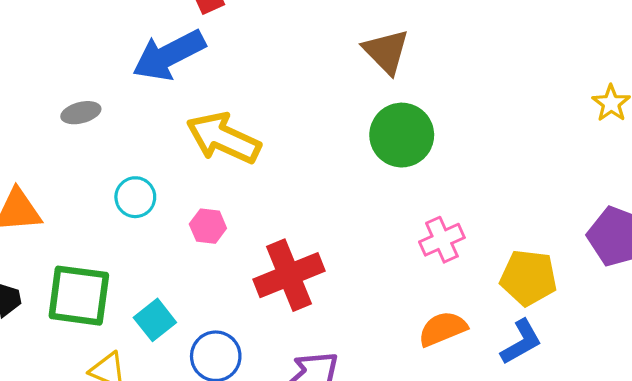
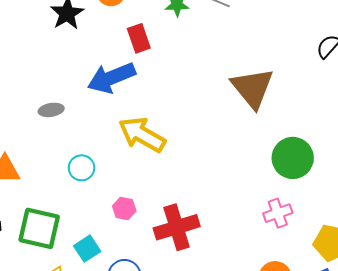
brown triangle: (386, 51) -> (252, 88), size x1.4
green circle: (402, 135) -> (293, 158), moved
pink hexagon: (208, 226) -> (124, 209), moved

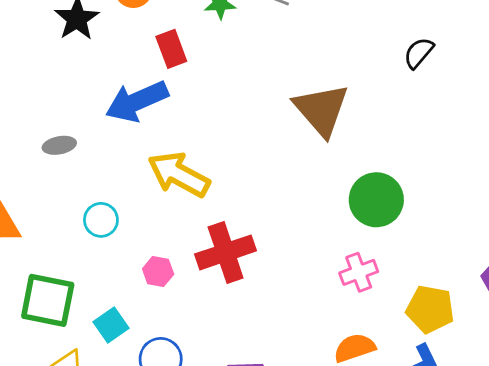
red cross: (177, 227) -> (226, 252), moved

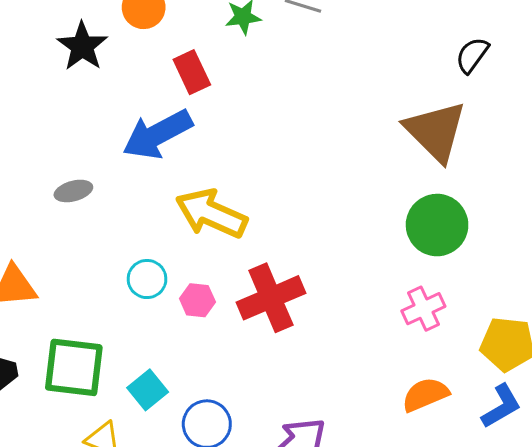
brown triangle: (321, 110) -> (436, 131), moved
cyan circle: (101, 220) -> (147, 279), moved
pink hexagon: (158, 271) -> (197, 300), moved

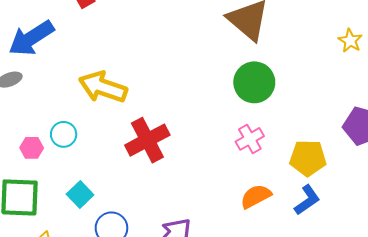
blue arrow: (157, 134) -> (31, 38), moved
pink hexagon: (197, 300) -> (32, 148), moved
cyan square: (148, 390) -> (80, 194), moved

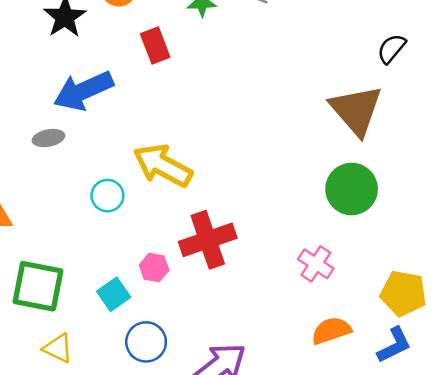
cyan circle: (64, 134) -> (107, 196), moved
pink cross: (250, 139) -> (316, 264), moved, turned -36
pink hexagon: (32, 148) -> (154, 268), moved

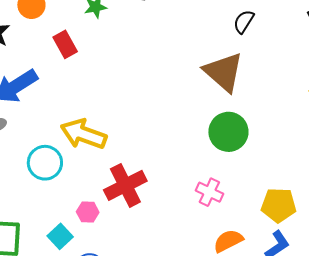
cyan circle: (107, 196) -> (45, 163), size x1.4

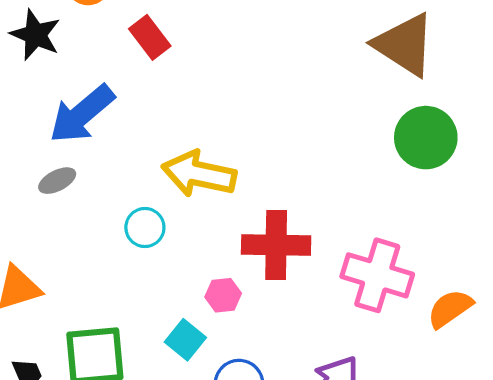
cyan circle: (45, 163) -> (145, 228), size x0.7
red cross: (125, 185) -> (276, 245), turned 36
pink cross: (209, 192) -> (377, 275), moved, size x1.6

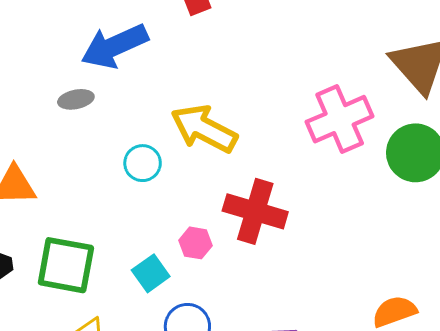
pink cross: (377, 275) -> (340, 119), moved, turned 34

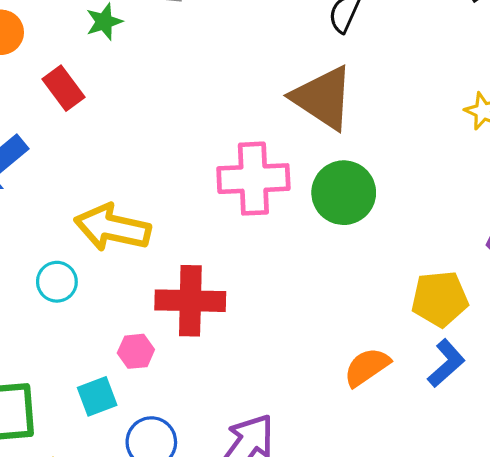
pink cross: (340, 119) -> (253, 179), turned 36
cyan square: (151, 273) -> (97, 396), turned 30

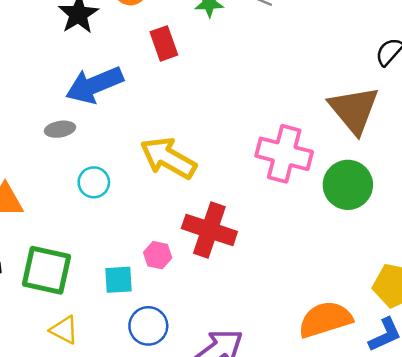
cyan circle: (57, 282) -> (94, 182), moved
orange semicircle: (367, 367) -> (325, 319), size x1.4

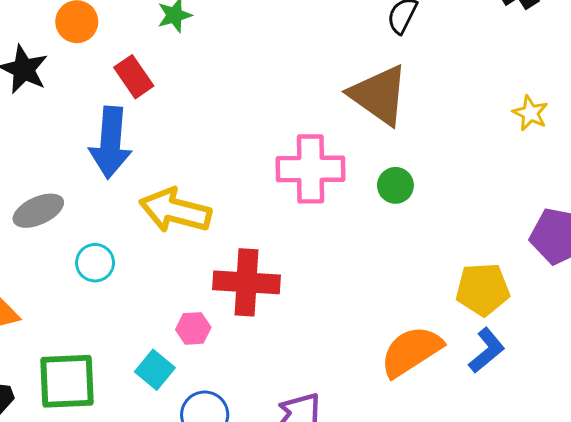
blue arrow: (94, 85) -> (111, 142), moved, turned -48
gray ellipse: (60, 129) -> (38, 211), size x1.4
green circle: (348, 185) -> (395, 185), size x0.6
cyan square: (118, 280) -> (155, 370), turned -32

